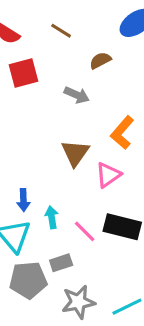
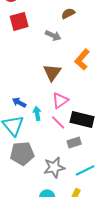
pink triangle: (108, 175) -> (60, 100), moved
blue arrow: (23, 200) -> (19, 102), turned 120
gray rectangle: (61, 263) -> (74, 142), moved

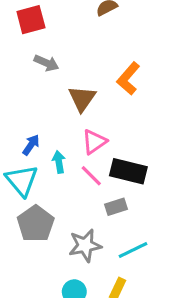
gray arrow: (53, 35) -> (46, 63), moved
blue arrow: (19, 102) -> (31, 145), turned 96
gray pentagon: (22, 153) -> (36, 224), turned -30

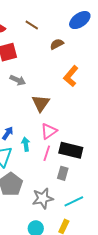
orange L-shape: (128, 78) -> (71, 76), moved
pink line: (91, 176) -> (47, 153), turned 63
gray rectangle: (116, 207) -> (63, 173), turned -56

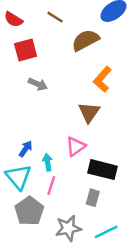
brown semicircle: (57, 44) -> (85, 40), size x1.6
brown triangle: (41, 103) -> (89, 112), moved
pink line: (47, 153) -> (51, 185), moved

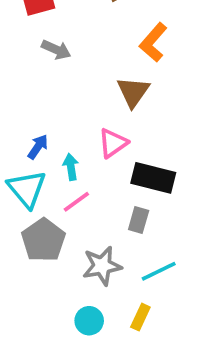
pink line: (51, 185) -> (76, 202), turned 36

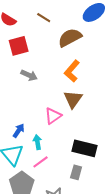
orange L-shape: (153, 42) -> (72, 71), moved
pink triangle: (113, 143) -> (53, 116), moved

